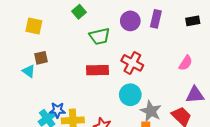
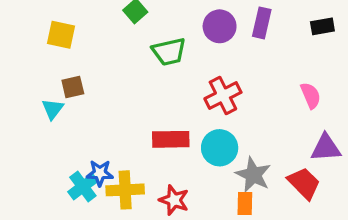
red cross: (132, 63) -> (223, 95), turned 35
pink semicircle: (186, 63) -> (311, 95), turned -56
red rectangle: (97, 70) -> (171, 139), moved
cyan triangle: (29, 71) -> (53, 109), turned 32

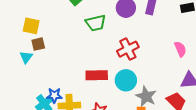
yellow square: (61, 35) -> (31, 26), moved

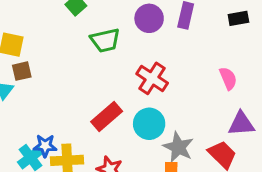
red cross: (128, 49) -> (152, 78), turned -30
red rectangle: (97, 75) -> (107, 116), turned -40

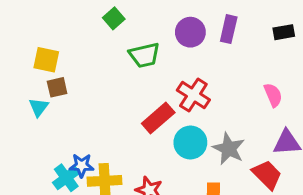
red rectangle: (107, 116) -> (158, 118), moved
gray star: (178, 147) -> (229, 149), moved

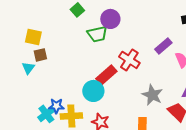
purple rectangle: (229, 29) -> (163, 46), moved, turned 36
purple circle: (190, 32) -> (110, 19), moved
cyan circle: (190, 143) -> (93, 91), moved

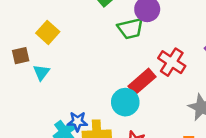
yellow square: (33, 37) -> (48, 32), turned 30
brown square: (40, 55) -> (21, 56), moved

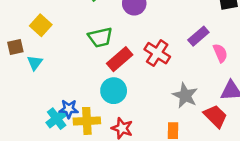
green trapezoid: (130, 29) -> (100, 37), moved
red rectangle: (142, 81) -> (120, 59), moved

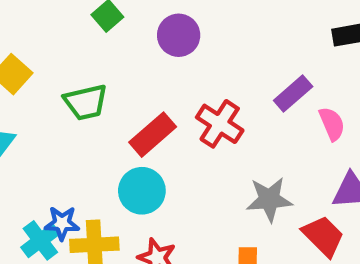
green trapezoid: (100, 37) -> (86, 102), moved
gray star: (185, 96) -> (269, 199), turned -30

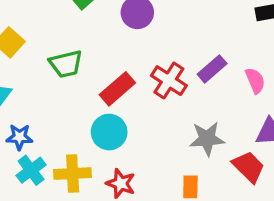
purple rectangle: (293, 94) -> (212, 69), moved
blue star: (62, 223) -> (19, 137), moved

